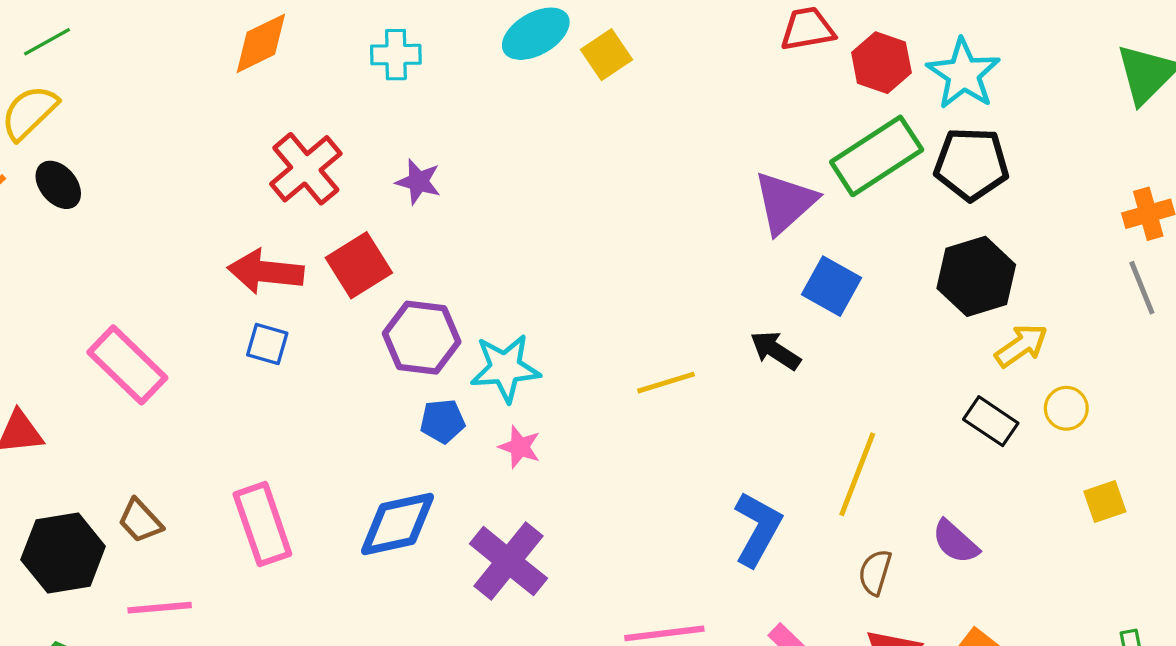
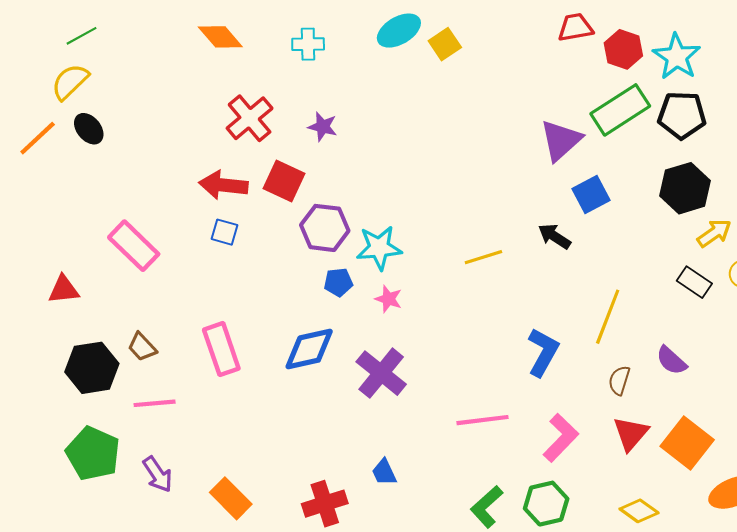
orange diamond: (261, 43) -> (220, 37), turned 75
red square: (359, 265) -> (284, 181), turned -33
blue square: (832, 286) -> (591, 194), turned 33

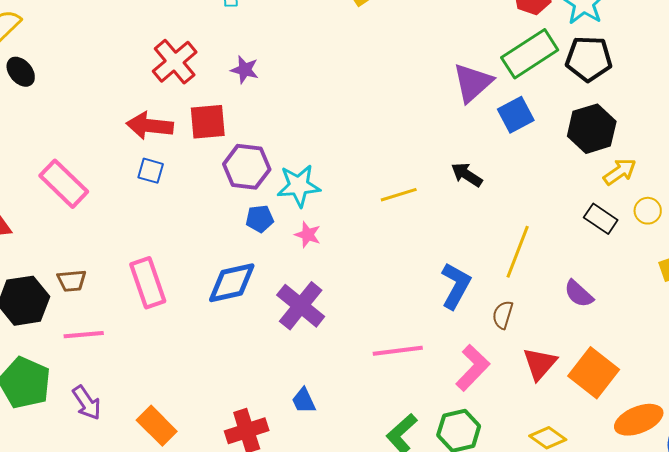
red square: (284, 181) -> (208, 122), turned -30
blue square: (591, 194) -> (516, 115), moved
brown trapezoid: (142, 347) -> (72, 281), turned -52
brown semicircle: (619, 380) -> (503, 315), moved

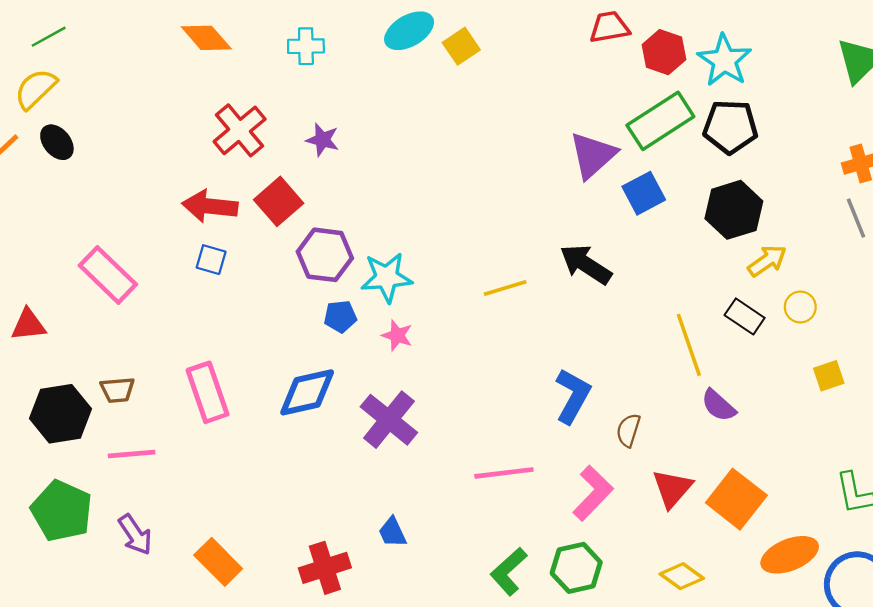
red square: (208, 122) -> (279, 201), turned -36
black arrow: (467, 175) -> (586, 264), size x1.4
yellow line: (518, 252) -> (689, 345), moved, turned -40

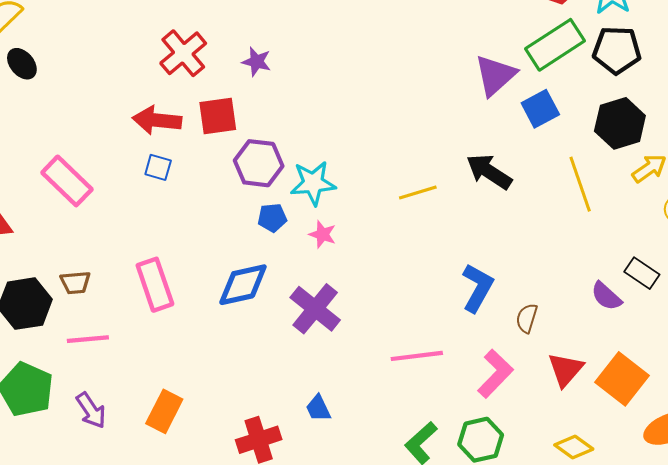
red square: (279, 201) -> (218, 116), turned 33
black rectangle: (745, 316) -> (642, 273), moved
yellow line: (689, 345) -> (580, 184), moved
orange rectangle: (218, 562) -> (164, 411), moved, turned 72

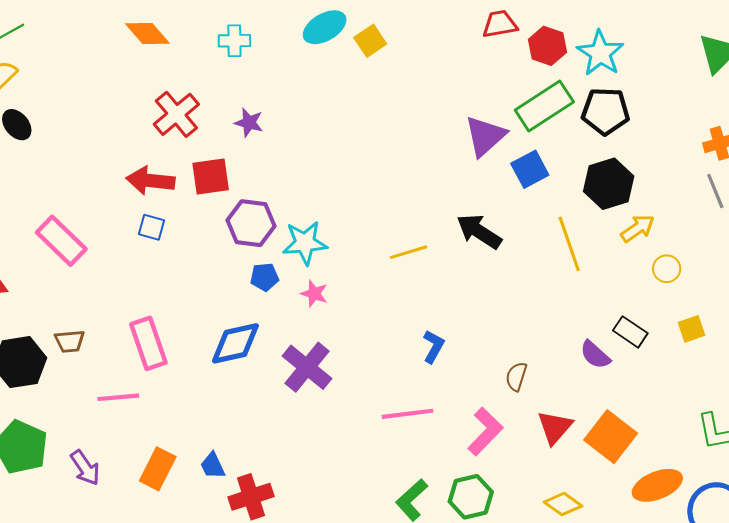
blue L-shape: (478, 288) -> (433, 346), moved, size x0.7
pink line: (88, 339) -> (118, 397), moved
blue trapezoid: (318, 408) -> (213, 466), moved

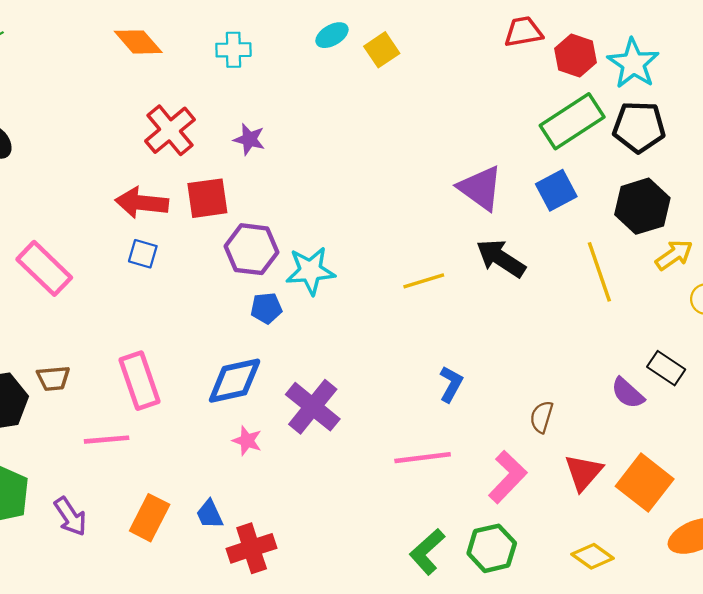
cyan ellipse: (325, 27) -> (332, 35), size x0.7
purple triangle: (485, 136) -> (480, 188), moved, turned -42
pink star: (314, 294) -> (247, 441), moved

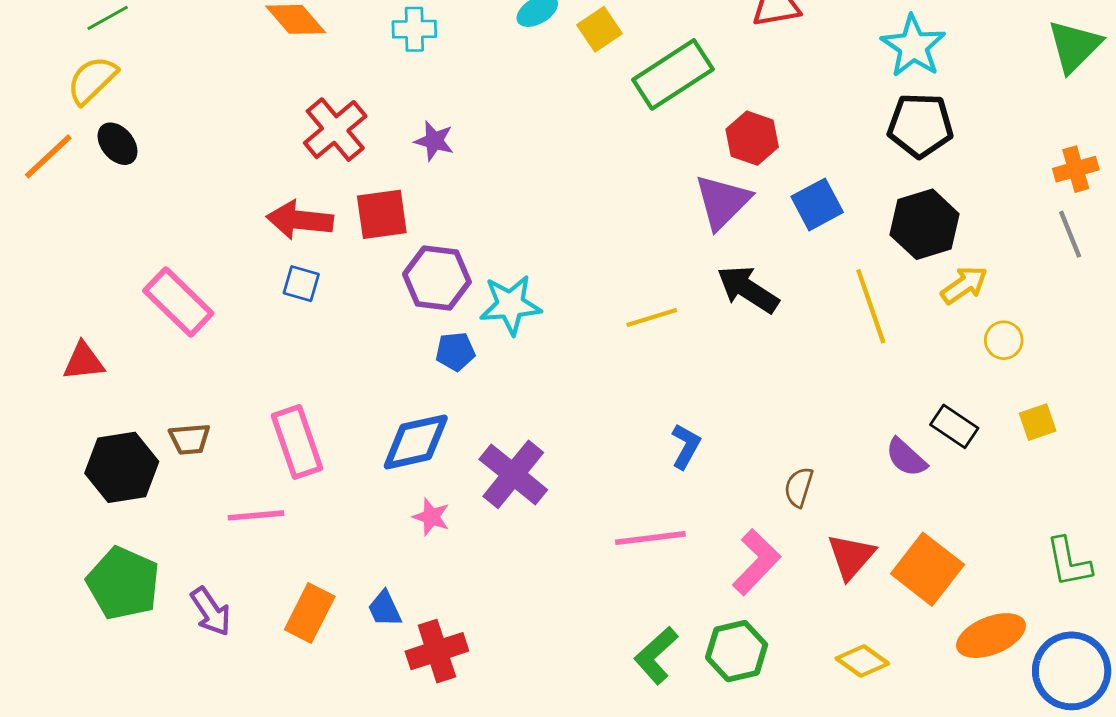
red hexagon: (576, 56) -> (752, 138), moved
green rectangle: (572, 121) -> (673, 74), moved
purple triangle: (480, 188) -> (722, 202), turned 39

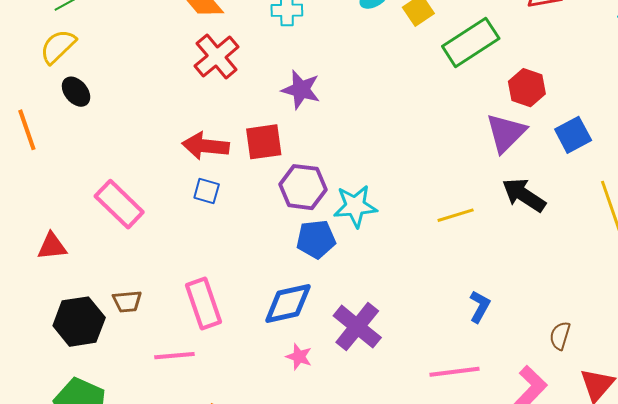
red cross: (335, 130) -> (217, 56), moved
purple star: (434, 141) -> (301, 90), size x1.4
orange line: (48, 156) -> (27, 130), moved, turned -66
blue pentagon: (455, 351) -> (316, 239), size x1.4

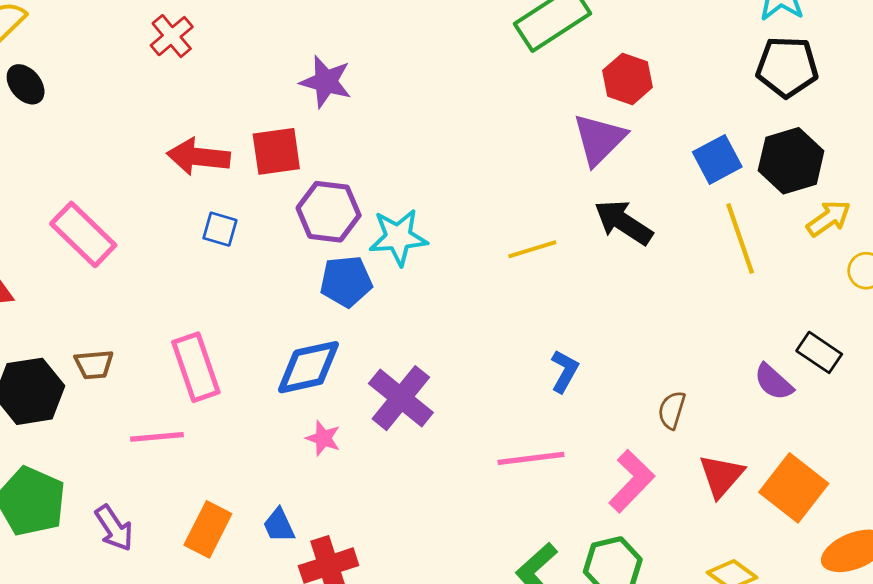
red cross: (217, 56) -> (172, 36), moved, size x0.7
blue square: (573, 135) -> (717, 159), moved
blue square: (207, 191) -> (220, 229), moved

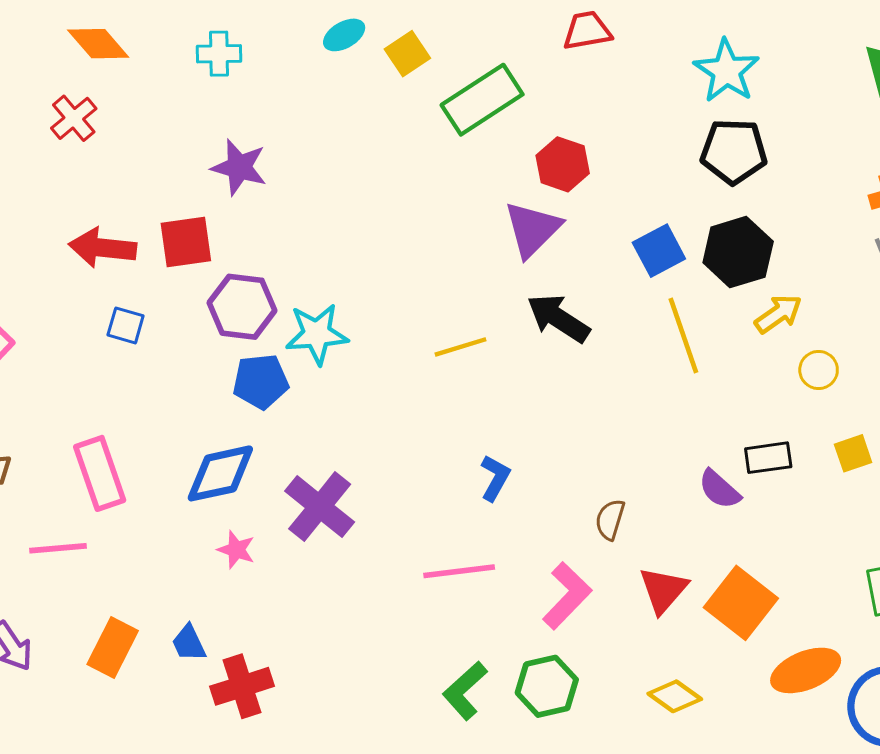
black rectangle: (819, 352) -> (768, 458), turned -42

